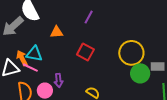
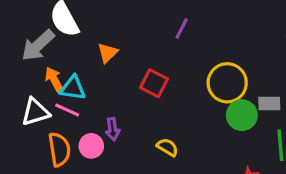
purple line: (89, 17) -> (182, 29), moved
orange triangle: (57, 32) -> (108, 53), turned -40
orange arrow: (22, 58) -> (54, 79), moved

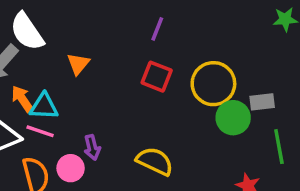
red square: (154, 83) -> (157, 77), moved
yellow semicircle: (167, 147) -> (155, 161), size x1.5

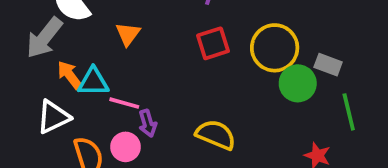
red square: (157, 77) -> (213, 43), turned -36
gray rectangle: (262, 102) -> (328, 65), turned 30
pink line: (40, 131) -> (124, 103), moved

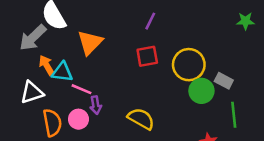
orange triangle: (128, 34) -> (90, 42), size x1.5

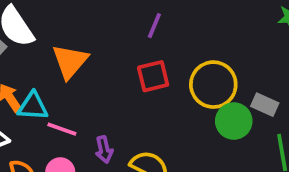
purple arrow: (96, 105) -> (104, 150), moved

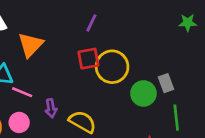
yellow circle: (213, 85) -> (112, 67), moved
gray rectangle: (265, 105) -> (166, 83), turned 42

